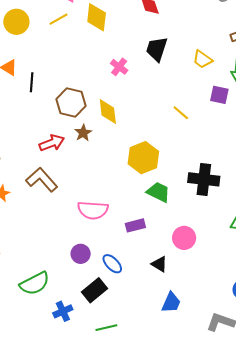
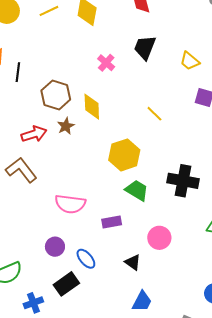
yellow line: (181, 113) -> (154, 114), moved

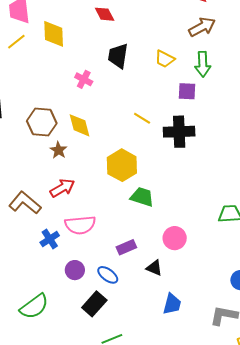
red arrow: (34, 134) -> (62, 188), moved
black cross: (183, 181) -> (179, 132), moved
purple rectangle: (112, 222) -> (126, 247), moved
blue cross: (33, 303) -> (50, 239), moved

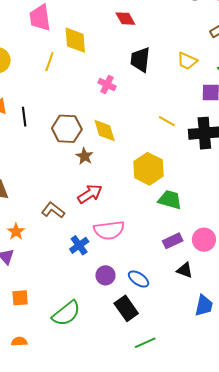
yellow line: (16, 42) -> (49, 62), moved, turned -30
brown L-shape: (25, 203) -> (53, 210), size x0.7
purple rectangle: (126, 247) -> (173, 241), moved
black rectangle: (94, 304) -> (126, 308), turned -75

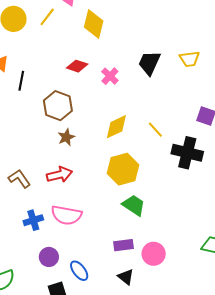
red diamond: (125, 19) -> (77, 66), moved, turned -60
yellow trapezoid: (187, 61) -> (189, 59), moved, turned -50
yellow line: (49, 62) -> (47, 17), moved
yellow diamond: (105, 131) -> (116, 127), moved, turned 64

